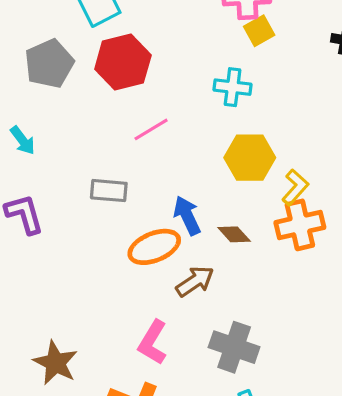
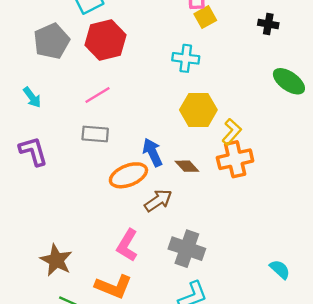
pink line: (151, 129) -> (97, 95), moved

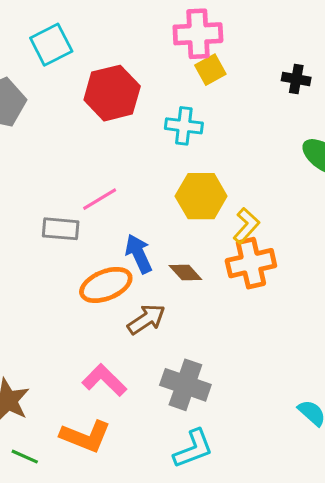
red hexagon: (105, 40) -> (112, 93), moved
pink line: (97, 95) -> (100, 199), moved
pink L-shape: (127, 245) -> (104, 380), turned 104

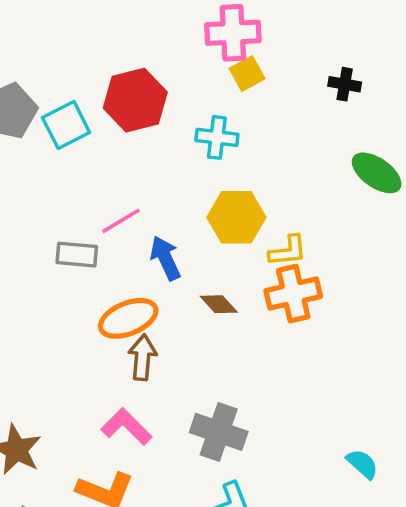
cyan square: (51, 45) -> (66, 125), moved
yellow L-shape: (246, 226) -> (288, 251), turned 42
blue arrow: (139, 254) -> (165, 258), moved
brown arrow: (146, 319) -> (142, 357), moved, turned -51

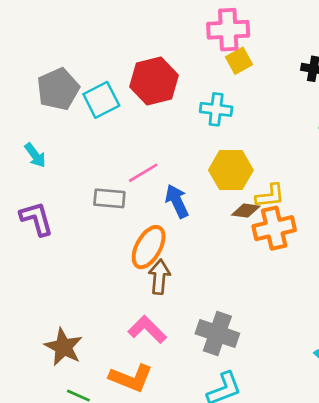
brown diamond: (219, 304) -> (246, 211), moved, turned -40
orange ellipse: (128, 318) -> (149, 247), turned -39

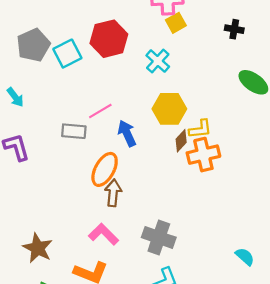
cyan cross: (216, 109) -> (158, 61), turned 35
brown diamond: (246, 211) -> (181, 141), turned -55

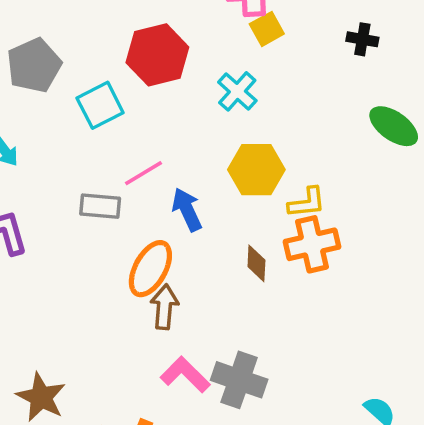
cyan square: (67, 54) -> (100, 105), moved
brown diamond: (181, 141) -> (256, 263), moved, turned -40
pink L-shape: (104, 234) -> (185, 375), moved

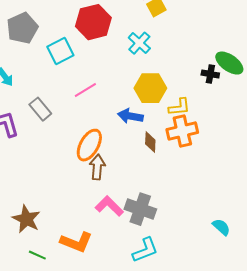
black cross: (362, 39) -> (210, 74), moved
gray rectangle: (100, 206) -> (40, 109), moved, turned 45
blue arrow: (187, 210) -> (130, 116), moved, turned -55

